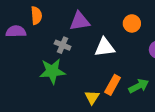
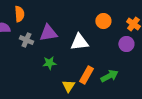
purple triangle: (80, 21) -> (48, 33), moved
gray cross: (63, 45) -> (26, 40), moved
green star: (52, 71) -> (49, 63), moved, size x0.6

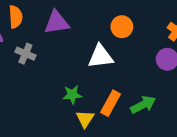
orange circle: (103, 21) -> (122, 27), moved
purple triangle: (48, 33) -> (57, 22), moved
green star: (49, 63) -> (72, 95), moved

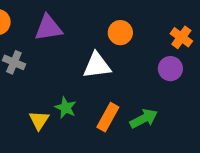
green star: (72, 95) -> (66, 108), turned 30
yellow triangle: (85, 119) -> (39, 120), moved

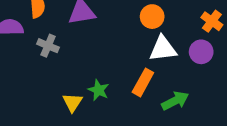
white triangle: (97, 65) -> (163, 49), moved
orange rectangle: (108, 117) -> (143, 82), moved

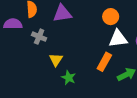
green star: (99, 90) -> (69, 78), moved
yellow triangle: (72, 102) -> (56, 60), moved

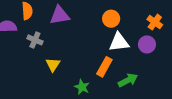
green star: (69, 78) -> (82, 87), moved

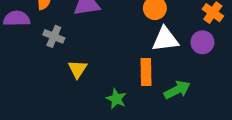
orange rectangle: (104, 67) -> (146, 72), turned -30

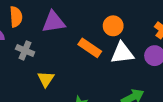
orange rectangle: (146, 72) -> (90, 48), moved, turned -55

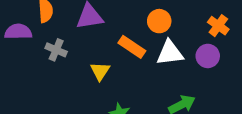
yellow triangle: (46, 79) -> (100, 71), moved

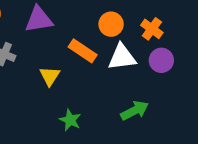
orange cross: (218, 26) -> (152, 29), moved

